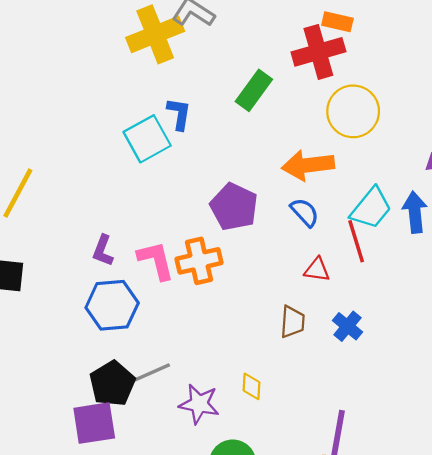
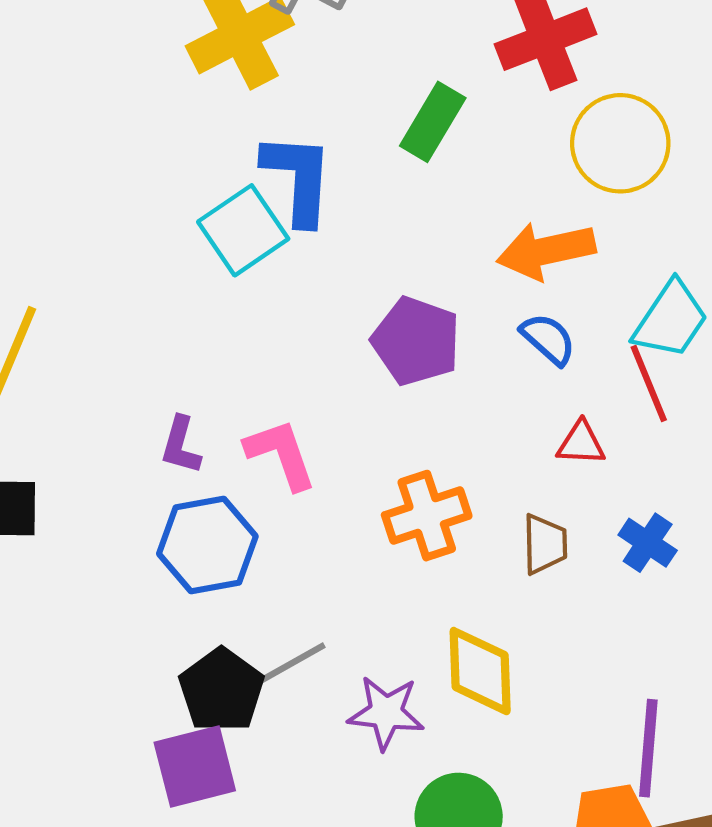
blue L-shape: (179, 114) -> (298, 178), size x1.6
orange cross: (199, 261) -> (427, 516), moved
yellow diamond: (252, 386) -> (480, 671), size x1.8

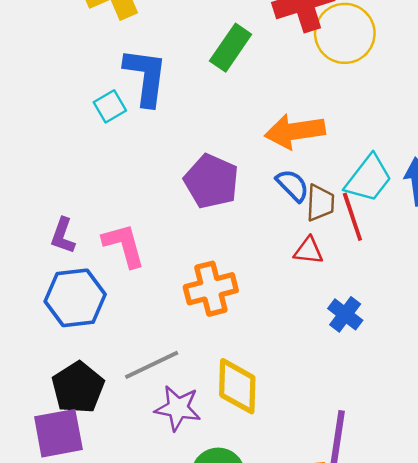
yellow circle: (620, 143) -> (345, 33), moved
cyan square: (243, 230) -> (110, 106), size x0.6
brown trapezoid: (545, 544) -> (320, 203), moved
gray line: (283, 668) -> (152, 365), moved

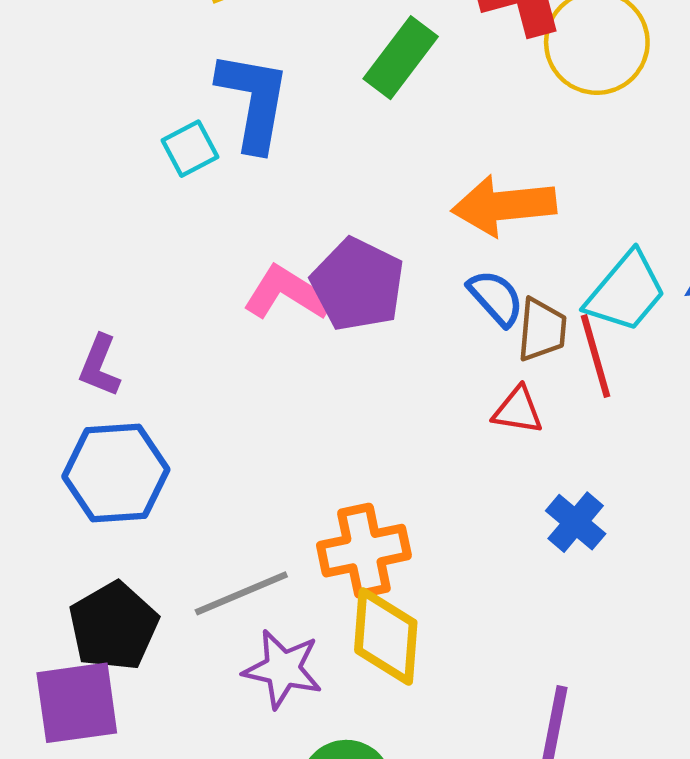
pink L-shape: (124, 245) -> (287, 293), moved, turned -45
orange cross: (211, 289) -> (364, 551), moved

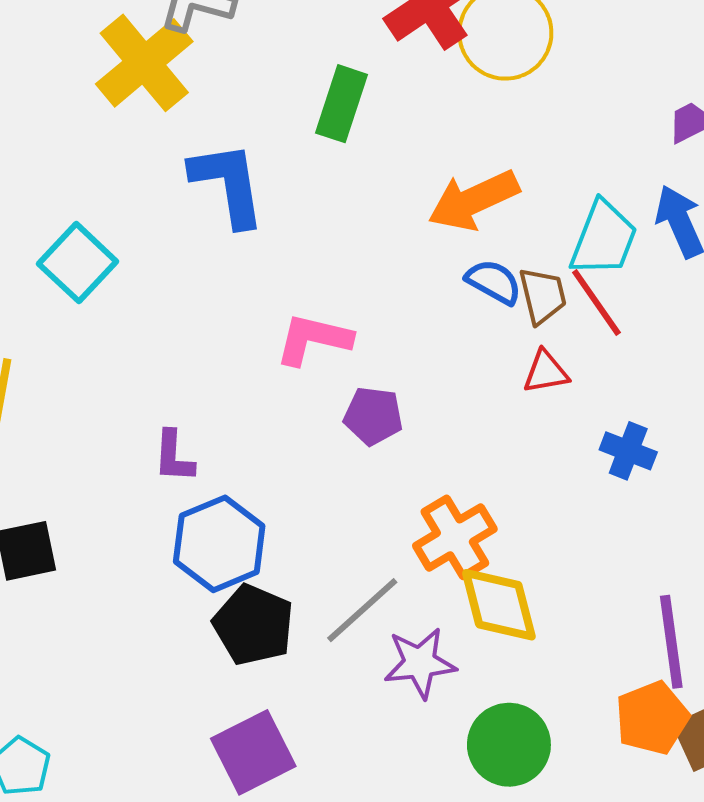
cyan square: (190, 149) -> (78, 263), moved, size x1.5
purple pentagon: (358, 285) -> (373, 416), moved, size x0.7
black pentagon: (114, 626) -> (253, 625), moved

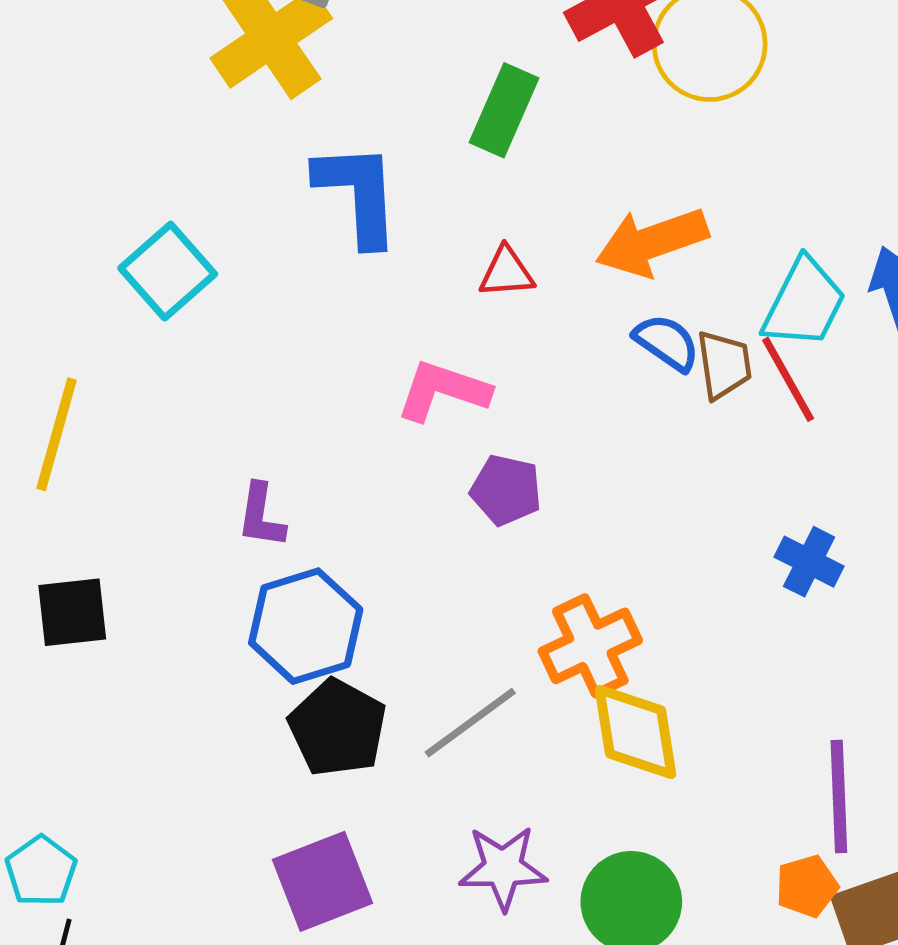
red triangle: (546, 372) -> (507, 272), moved
purple star: (420, 663) -> (503, 868), moved
orange pentagon: (652, 718) -> (807, 886), size x0.7

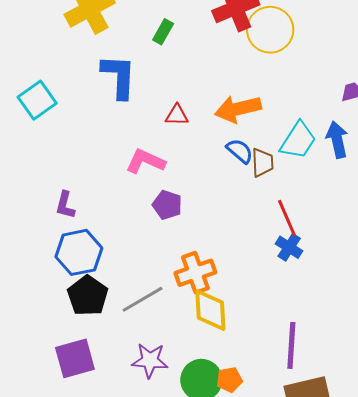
green rectangle: (504, 110) -> (163, 32), moved, size x0.7
red line: (788, 379) -> (287, 218), moved
orange pentagon: (807, 886) -> (229, 380), moved

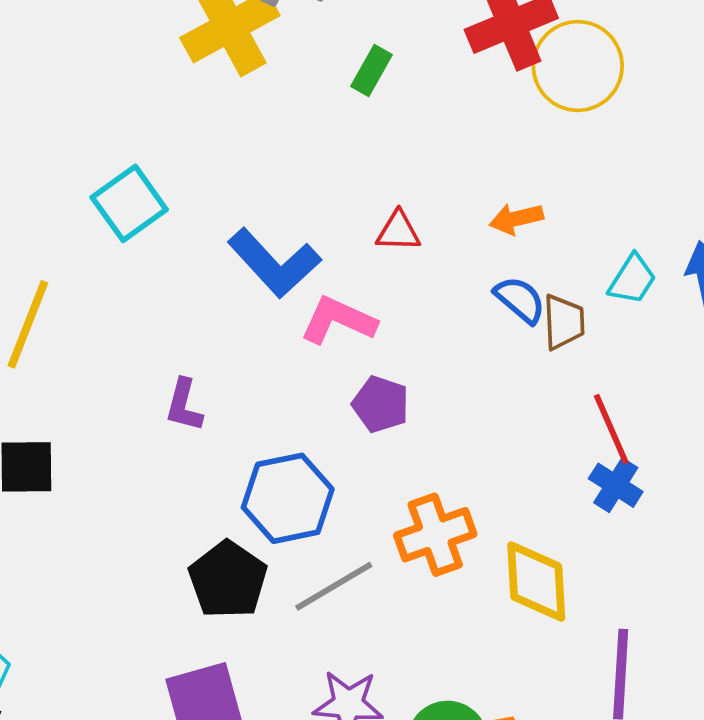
blue L-shape: (119, 76) -> (274, 263), moved, turned 135
orange arrow: (238, 109) -> (516, 219), size x0.6
cyan trapezoid: (298, 141) -> (632, 279), size x0.7
blue hexagon: (79, 252) -> (288, 498), moved
yellow diamond: (210, 310) -> (536, 582), moved

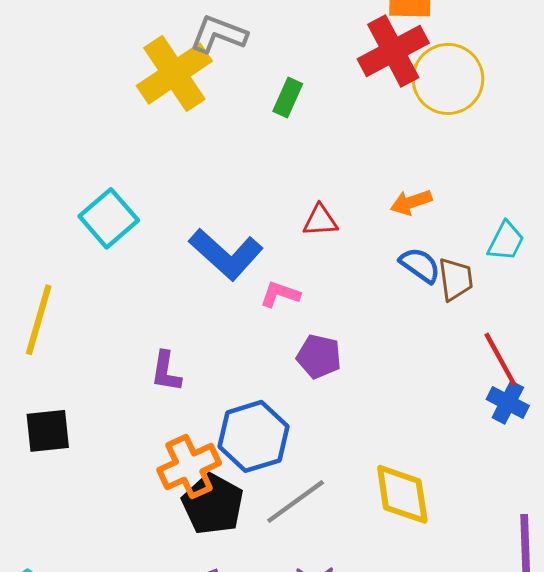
pink L-shape: (338, 320) -> (280, 294), size x0.7
orange cross: (435, 535) -> (189, 467), moved
yellow diamond: (536, 582) -> (402, 494), moved

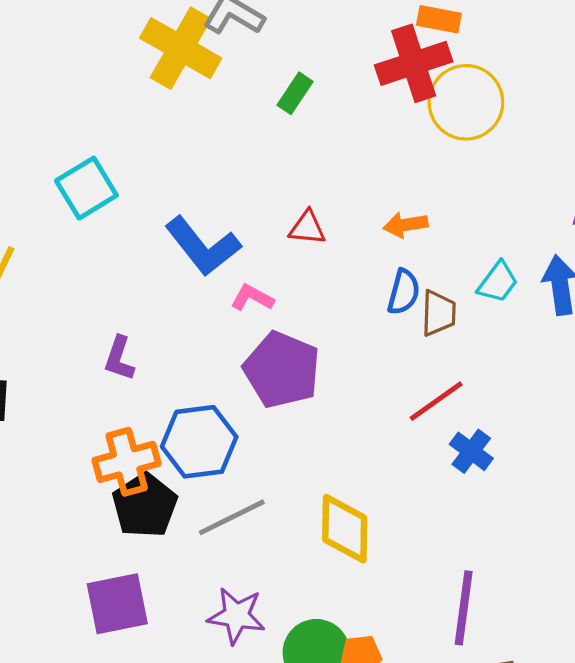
yellow cross: (174, 73) -> (181, 48), turned -36
blue semicircle: (420, 265) -> (404, 292), turned 60
purple pentagon: (319, 357) -> (282, 370), size x1.6
red line: (500, 359) -> (436, 401), moved, turned 74

